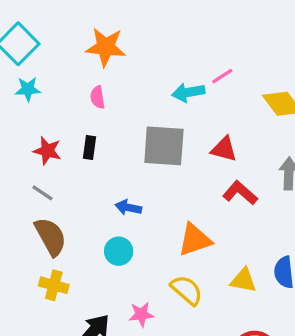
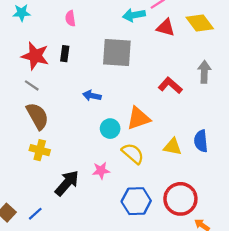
red triangle: (224, 149) -> (166, 28), moved
red star: (47, 151) -> (35, 56), size x1.4
cyan circle: (119, 251) -> (110, 129), moved

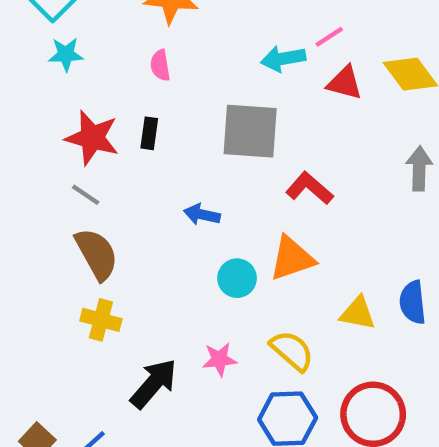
red L-shape: (170, 85) -> (309, 188), moved
yellow semicircle: (133, 154) -> (292, 351), moved

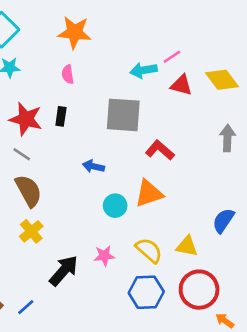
blue semicircle: (413, 302) -> (223, 221), turned 40
yellow triangle: (358, 313) -> (187, 246), moved
yellow cross: (101, 320) -> (31, 231), turned 35

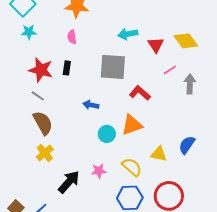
pink line: (172, 57) -> (170, 70), moved
red triangle: (181, 85) -> (156, 45), turned 42
yellow triangle: (187, 246) -> (159, 154), moved

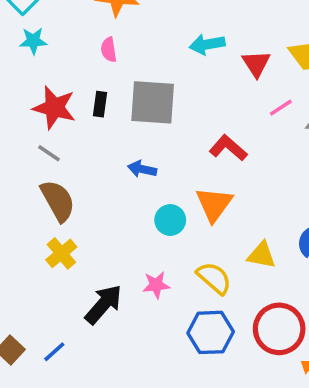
gray square: (113, 67) -> (153, 102), moved
orange triangle: (132, 125) -> (214, 204), turned -35

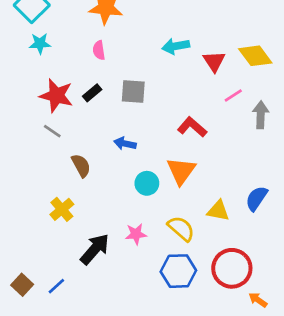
gray square: (153, 102) -> (133, 91), size x0.7
black rectangle: (100, 104) -> (92, 93), turned 42
brown semicircle: (58, 201) -> (81, 165), moved, size x0.7

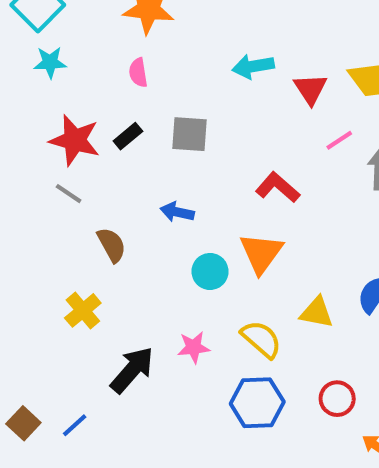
red circle: (232, 268) -> (337, 399), size x0.6

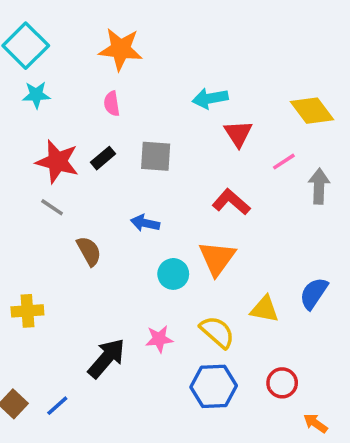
red triangle: (310, 89) -> (238, 133), moved
yellow cross: (83, 310) -> (27, 311), moved, turned 36

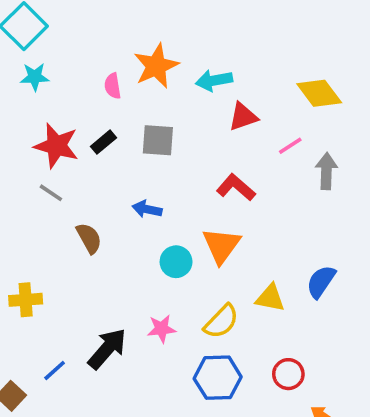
orange star: (121, 49) -> (156, 66), moved, turned -30
red triangle: (238, 133) -> (243, 117), turned 44
yellow semicircle: (217, 332) -> (221, 322), turned 93
blue line: (57, 406) -> (55, 370), moved

